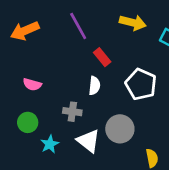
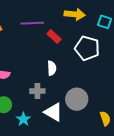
purple line: (78, 26) -> (32, 23), turned -55
red rectangle: (102, 57) -> (54, 37), moved
white pentagon: (141, 84) -> (87, 48), moved

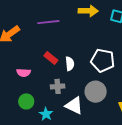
red rectangle: (54, 37) -> (51, 58), moved
white pentagon: (87, 48) -> (103, 60), moved

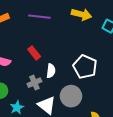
white semicircle: (70, 64) -> (51, 71), moved
gray cross: (58, 86) -> (34, 83), turned -32

